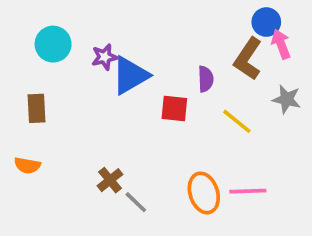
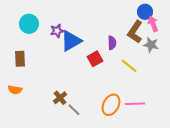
gray star: (287, 99) -> (151, 45), moved
red square: (174, 108) -> (95, 59), turned -35
orange ellipse: (204, 193) -> (111, 105), turned 45

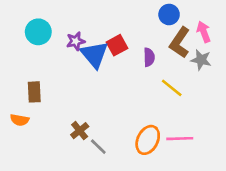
blue circle: (145, 12) -> (169, 15), moved
blue triangle: (71, 41) -> (94, 55), turned -40
brown rectangle: (20, 59) -> (34, 92), moved
red square: (95, 59) -> (117, 45), moved

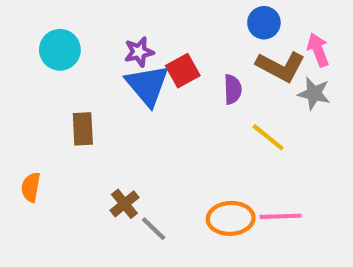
purple star: (76, 41) -> (139, 52), moved
brown L-shape: (180, 43) -> (281, 66), turned -96
brown rectangle: (34, 92) -> (83, 129), moved
orange semicircle: (20, 120) -> (31, 187), turned 90
orange ellipse: (148, 140) -> (231, 218), turned 60

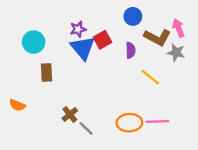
blue circle: (264, 23) -> (133, 16), moved
cyan circle: (60, 50) -> (34, 42), moved
orange semicircle: (31, 187) -> (17, 105), turned -77

